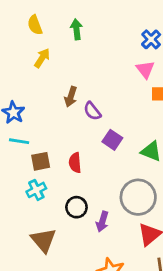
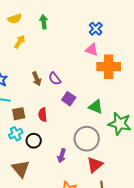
yellow semicircle: (35, 25) -> (15, 19), turned -88
pink triangle: (145, 69) -> (92, 50), turned -32
brown arrow: (71, 97) -> (37, 79), moved, turned -40
black circle: (76, 207) -> (34, 141), moved

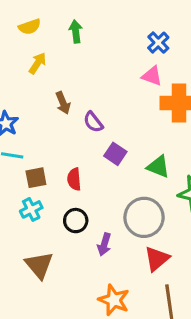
brown arrow: (37, 79) -> (63, 103), moved
black circle: (34, 141) -> (76, 221), moved

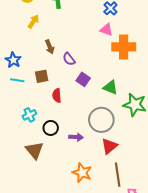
brown square: (36, 178) -> (42, 76), moved
black circle: (76, 221) -> (51, 128), moved
purple arrow: (104, 244) -> (76, 137), turned -104

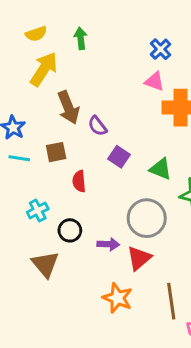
yellow arrow: (33, 22) -> (44, 69), size x1.6
brown arrow: (50, 47) -> (68, 108), size x1.5
red triangle: (109, 146) -> (139, 258), moved

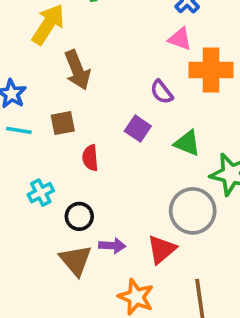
purple semicircle: (98, 126) -> (162, 92), moved
gray circle: (147, 218) -> (193, 211), moved
purple arrow: (108, 244) -> (112, 246), moved
brown triangle: (45, 264) -> (76, 260), moved

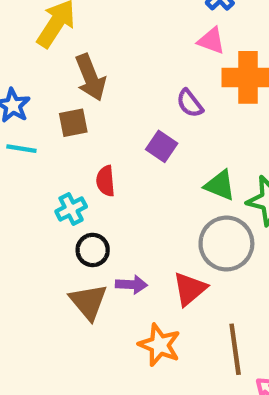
brown square: (63, 123) -> (73, 123), moved
green triangle: (187, 143) -> (220, 185), moved
cyan cross: (41, 193) -> (71, 209), moved

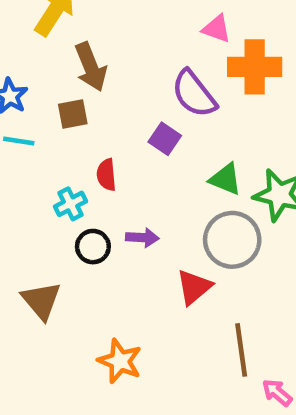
purple semicircle: (190, 103) -> (194, 94), size x1.6
purple arrow: (131, 284) -> (142, 238), moved
brown triangle: (88, 302) -> (41, 300), moved
orange star: (160, 345) -> (120, 361), moved

